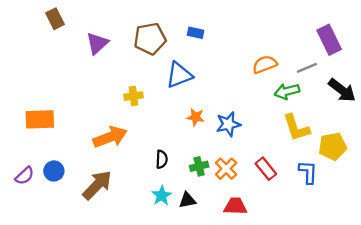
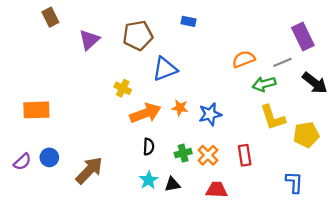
blue rectangle: (196, 33) -> (189, 21), moved
yellow cross: (134, 96) -> (123, 88), turned 35
orange arrow: (110, 137) -> (145, 113), moved
red rectangle: (266, 169) -> (245, 155), turned 30
blue L-shape: (308, 172) -> (294, 182), moved

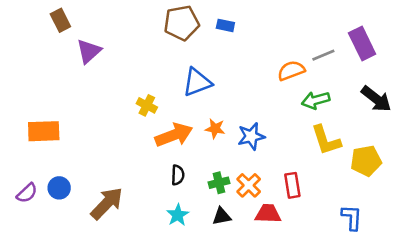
brown pentagon: (138, 35) -> (182, 23), moved
purple triangle: (89, 40) -> (89, 51), moved
gray line: (282, 62) -> (323, 55), moved
black triangle: (172, 184) -> (222, 216), moved
red trapezoid: (217, 190) -> (268, 214), moved

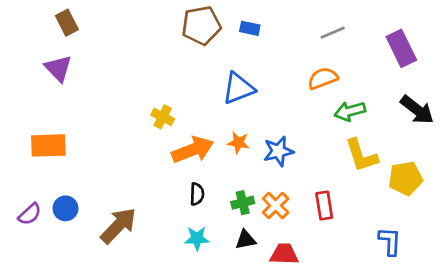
purple triangle: (89, 51) -> (58, 68), moved, turned -32
gray line: (323, 55) -> (333, 33), moved
blue triangle: (197, 82) -> (238, 88), moved
red trapezoid: (268, 214) -> (284, 254), moved
cyan star: (178, 215) -> (197, 238), turned 30

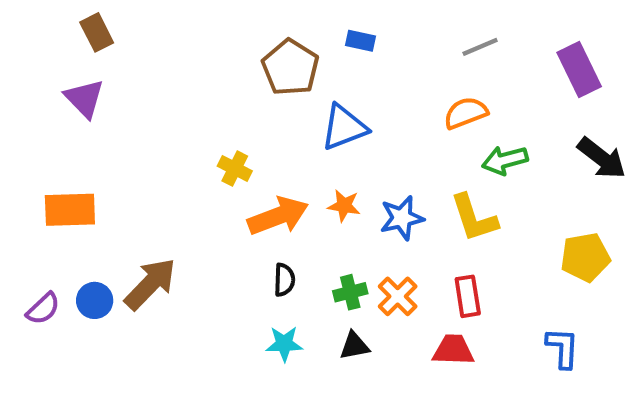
brown pentagon: (201, 25) -> (290, 68), moved, turned -30
yellow L-shape: (361, 155) -> (474, 218), moved
brown arrow: (118, 226) -> (150, 284), moved
red trapezoid: (284, 254) -> (453, 350), moved

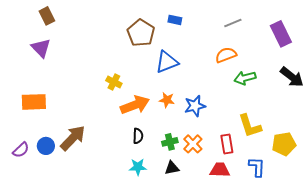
yellow L-shape: (474, 218) -> (250, 126), moved
yellow pentagon: (585, 257) -> (284, 144), moved
blue L-shape: (563, 348) -> (257, 167), moved

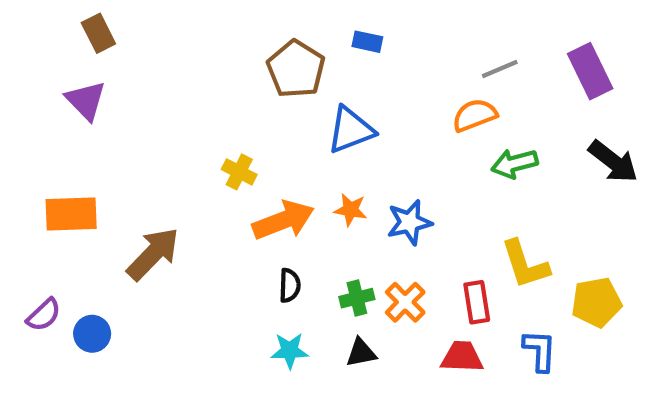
gray line: (233, 23) -> (500, 69), moved
brown arrow: (73, 138) -> (153, 254), moved
blue circle: (46, 146) -> (92, 334), moved

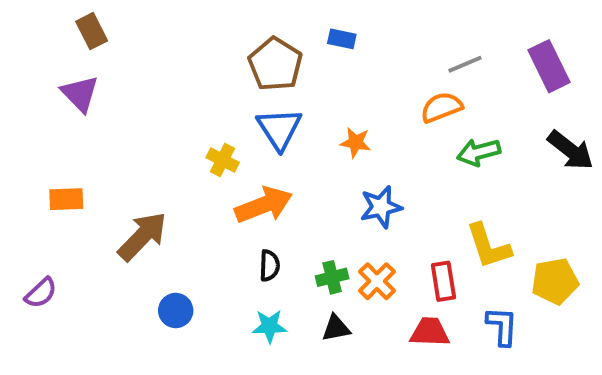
blue triangle: (351, 130) -> (279, 129), moved, turned -42
orange star: (351, 210) -> (355, 142), moved
orange rectangle: (71, 214) -> (66, 199), size x0.7
blue circle: (92, 334) -> (176, 311), moved

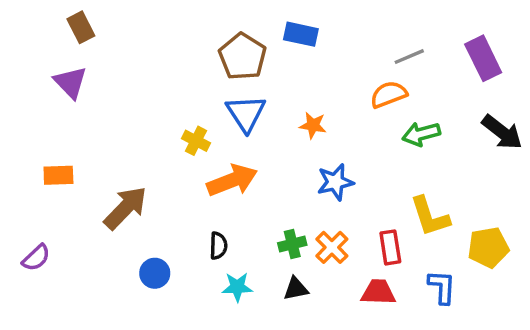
blue rectangle: (342, 39) -> (301, 34), size x1.4
black semicircle: (269, 266) -> (218, 246), moved

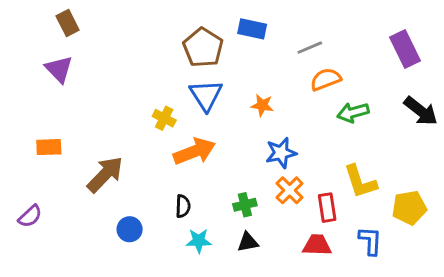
gray line: (409, 57) -> (310, 48), moved
orange cross: (332, 247) -> (290, 190), moved

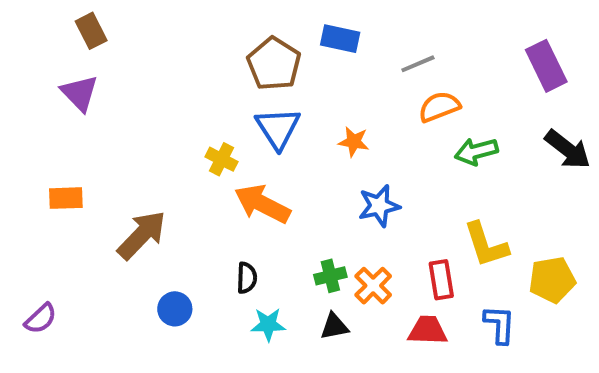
orange arrow: (194, 151) -> (262, 204), turned -132
orange cross: (290, 190) -> (373, 286), moved
purple semicircle: (30, 216) -> (41, 319), moved

